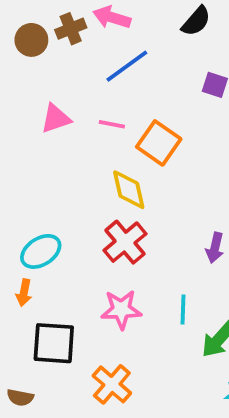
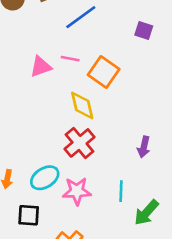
pink triangle: (56, 119) -> (41, 67), moved
cyan ellipse: (41, 251) -> (45, 178), moved
black square: (54, 343) -> (29, 215), size x0.7

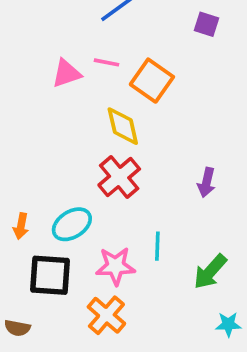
pink star: (77, 191) -> (116, 266), moved
cyan line: (121, 191) -> (157, 246), moved
black square: (29, 215) -> (50, 275), size x1.4

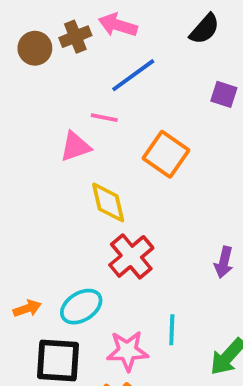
pink line: (106, 62) -> (104, 118), moved
yellow diamond: (123, 126) -> (108, 202), moved
orange arrow: (21, 226) -> (27, 308), turned -120

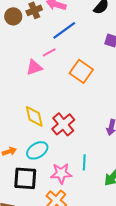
pink line: (104, 118) -> (49, 52), turned -40
yellow diamond: (108, 202) -> (34, 116), moved

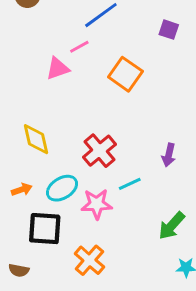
yellow diamond: (34, 116) -> (36, 139), moved
cyan line: (84, 162) -> (130, 184), moved, turned 63
pink star: (61, 173) -> (97, 204), moved

